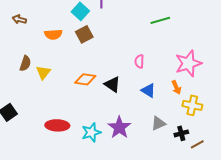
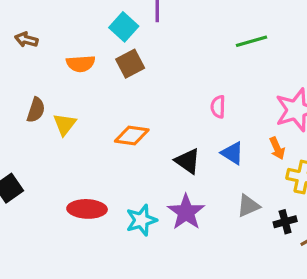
black triangle: (112, 84) -> (188, 161), moved

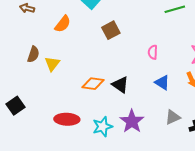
orange semicircle: (81, 64) -> (63, 24), turned -48
brown square: (130, 64) -> (111, 30), moved
orange diamond: (132, 135) -> (93, 84), moved
black triangle: (188, 161) -> (120, 85), moved

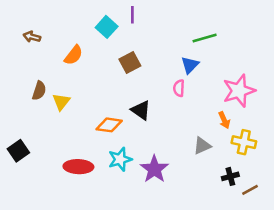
blue triangle: (162, 83) -> (190, 65), moved, turned 42
black triangle: (120, 85) -> (141, 110), moved
gray triangle: (173, 117) -> (202, 146), moved
cyan star: (102, 127) -> (120, 159), moved

